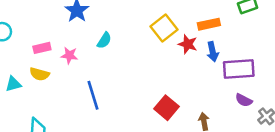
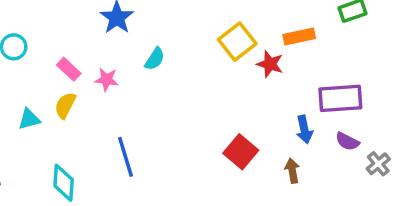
pink rectangle: (42, 48) -> (69, 69), turned 56
blue arrow: (213, 52) -> (304, 129), moved
yellow semicircle: (39, 74) -> (65, 105), turned 102
blue line: (93, 95) -> (125, 157), moved

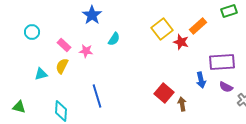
orange rectangle: (299, 37) -> (198, 26), turned -30
brown arrow: (292, 171) -> (182, 104), moved

